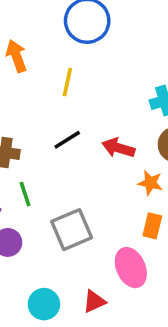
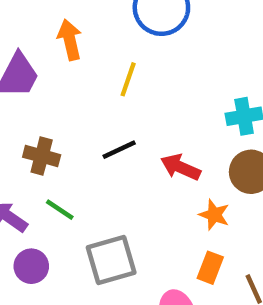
green line: (25, 194) -> (60, 210), turned -45

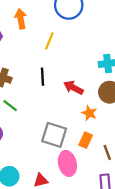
black line: (119, 150) -> (43, 77), turned -72
gray square: (111, 260) -> (54, 135), moved, turned 30

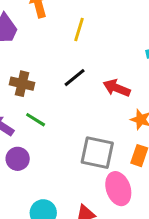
black line: (43, 77) -> (75, 78), turned 60

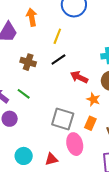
black line: (75, 78) -> (58, 59), moved
brown cross: (22, 84) -> (28, 62), moved

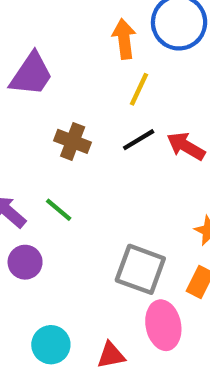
orange arrow: (32, 17) -> (124, 39), moved
red arrow: (79, 77) -> (186, 146), moved

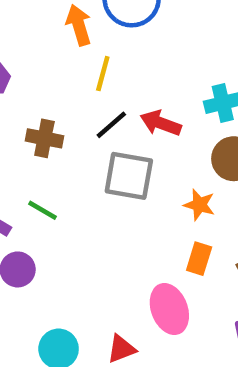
gray square: (140, 269) -> (129, 176), moved

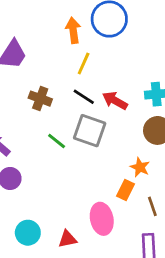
black line: (111, 125) -> (84, 97), turned 65
orange star: (199, 205) -> (140, 167), moved
green line: (42, 210) -> (57, 141), moved

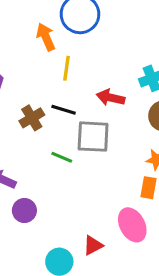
black line: (84, 97) -> (64, 110), moved
brown cross: (40, 99) -> (32, 118), turned -35
red triangle: (67, 239) -> (93, 245), moved

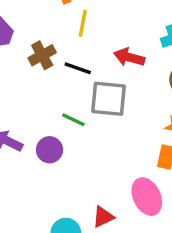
brown cross: (32, 118) -> (42, 55), moved
purple circle: (24, 210) -> (50, 150), moved

